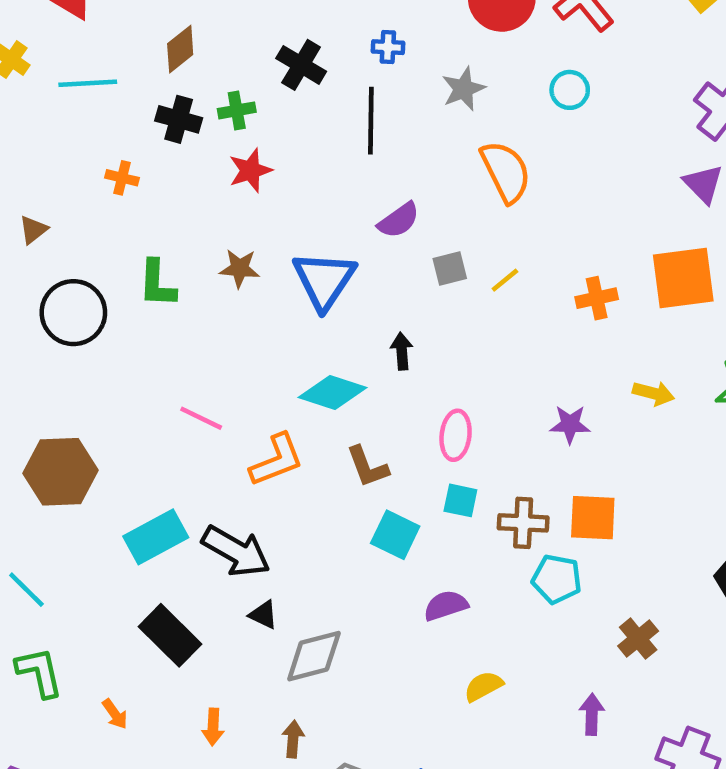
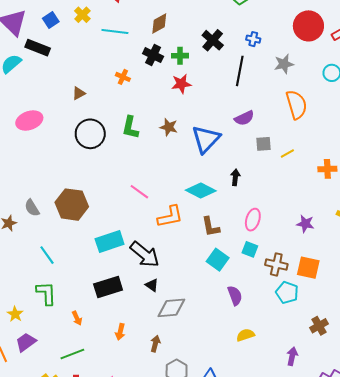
purple semicircle: (446, 606) -> (235, 296), turned 78
black rectangle: (170, 635) -> (108, 287), turned -72

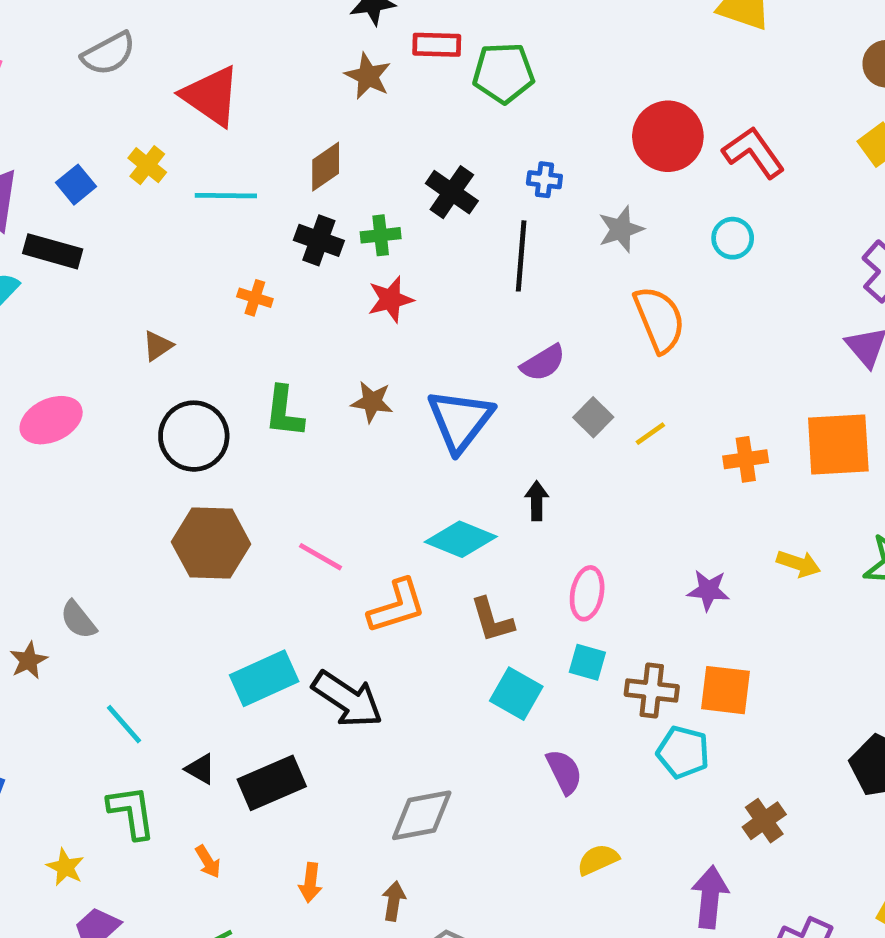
gray square: (263, 144) -> (593, 417), turned -35
brown hexagon: (72, 205) -> (211, 543), moved
black triangle: (152, 285) -> (200, 769), moved
purple arrow: (292, 356) -> (710, 897), size x1.4

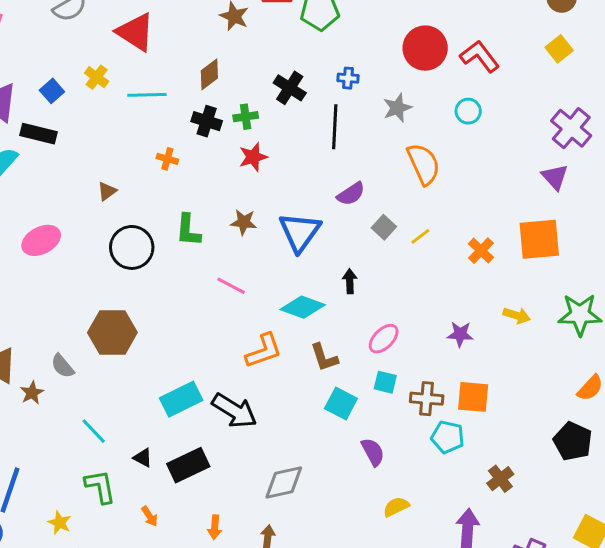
orange cross: (746, 459) -> (481, 251), turned -36
brown hexagon: (211, 543) -> (112, 332), moved
pink line: (321, 557) -> (231, 286), moved
pink ellipse: (587, 593) -> (384, 339), turned 36

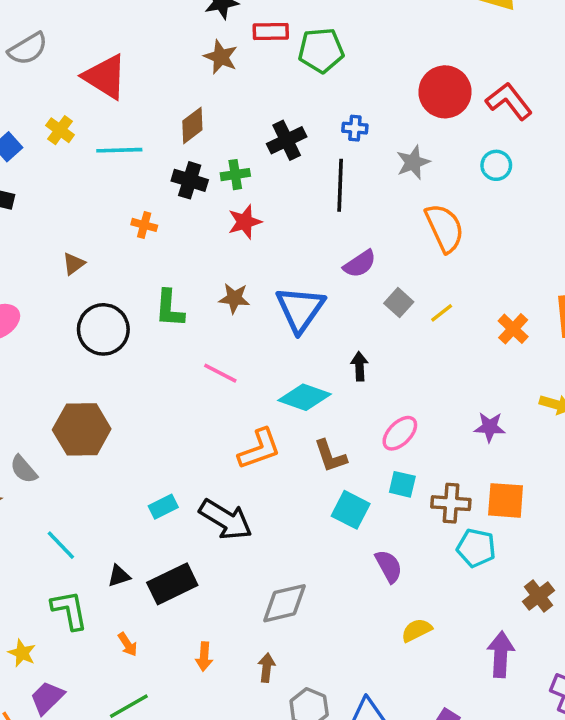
black cross: (290, 88) -> (287, 140), turned 32
cyan rectangle: (181, 399) -> (163, 507), size x0.6
black triangle: (143, 458) -> (119, 576), turned -45

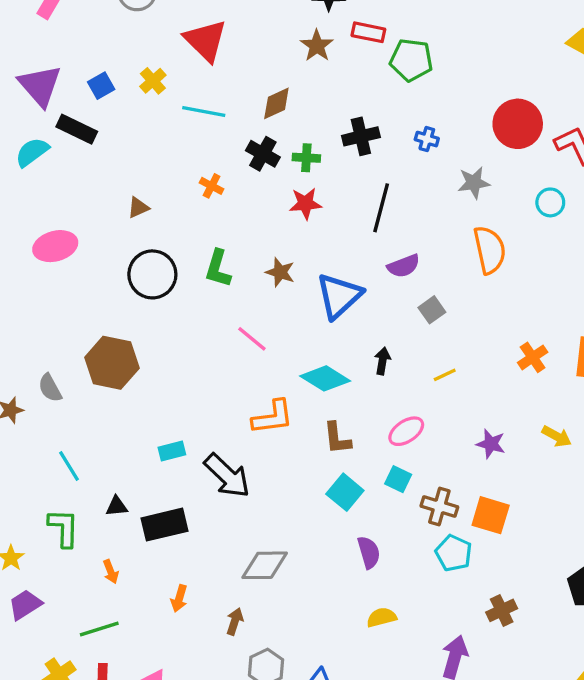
black line: (340, 185) -> (381, 208), moved
yellow line: (442, 313) -> (445, 375), moved

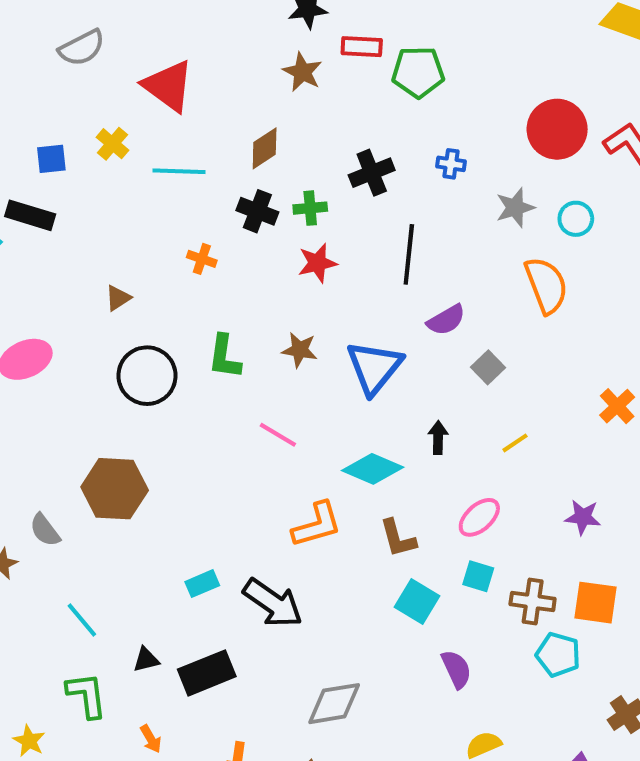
blue square: (101, 86) -> (51, 159), turned 32
cyan circle: (550, 202) -> (576, 219), moved

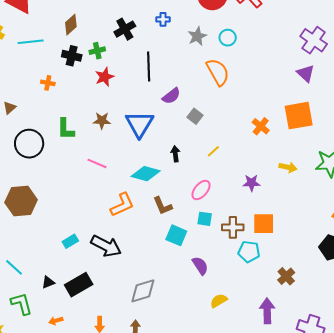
orange arrow: (151, 739) -> (56, 321), turned 112

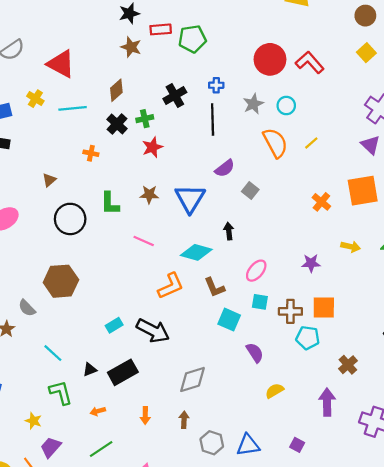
black cross: (72, 56) -> (117, 124), turned 30
black line: (149, 66) -> (213, 120), moved
yellow line: (213, 151) -> (311, 143), moved

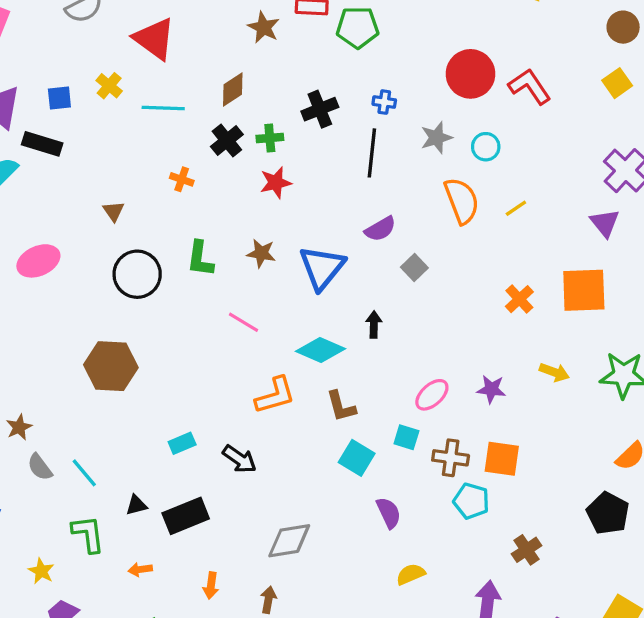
brown triangle: (49, 180) -> (114, 211), turned -32
pink ellipse: (256, 271) -> (432, 395), moved
gray semicircle: (27, 308) -> (40, 467), moved
black arrow: (153, 331) -> (239, 459), size x0.7

